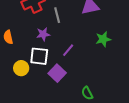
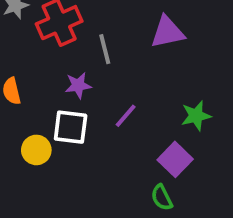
green star: (103, 39) -> (196, 116), moved
purple square: (57, 73) -> (175, 159), moved

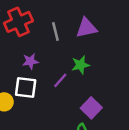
gray line: (105, 49) -> (55, 31), moved
green star: (196, 116) -> (81, 65), moved

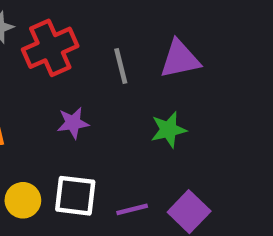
purple line: (60, 80) -> (132, 209), moved, turned 35
white square: (26, 88) -> (75, 196), moved

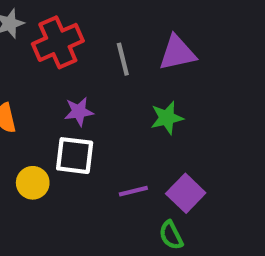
white square: (75, 196) -> (75, 156), moved

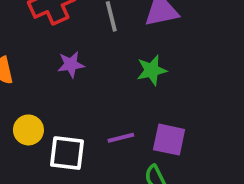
white square: (75, 156) -> (67, 153), moved
purple square: (186, 193) -> (169, 140), turned -32

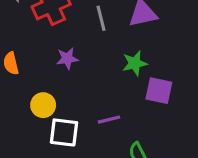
yellow circle: (28, 130) -> (43, 105), moved
purple square: (169, 140) -> (159, 91), moved

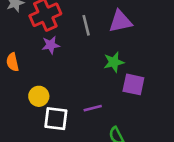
purple star: (67, 59) -> (51, 45), moved

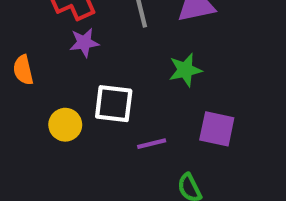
purple square: (133, 84) -> (217, 129), moved
white square: (56, 119) -> (114, 104), moved

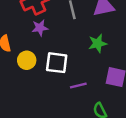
yellow circle: (65, 125) -> (27, 60), moved

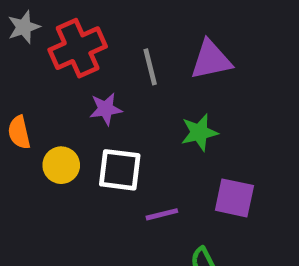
purple star: (40, 28) -> (106, 109), moved

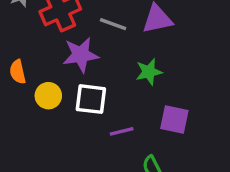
gray line: (150, 67) -> (113, 24), turned -56
purple star: (106, 109) -> (81, 55), size x1.5

